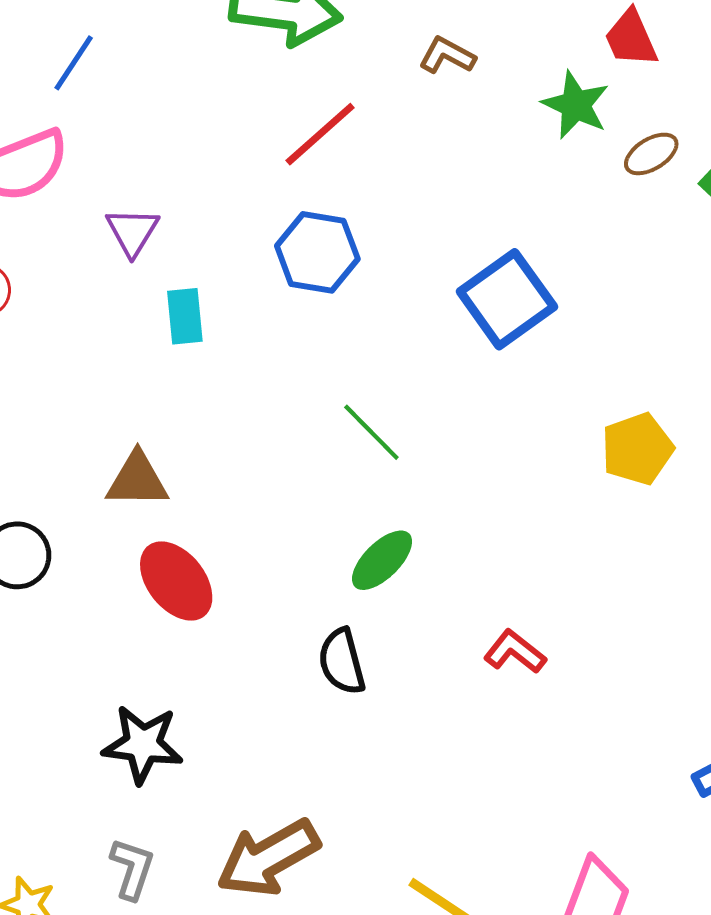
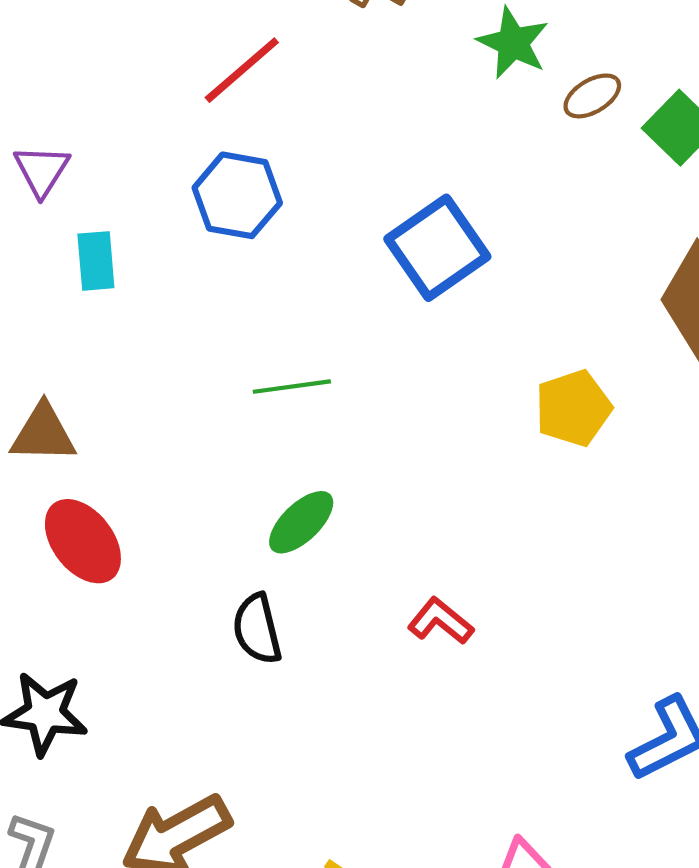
green line: (371, 432) -> (292, 387), turned -54

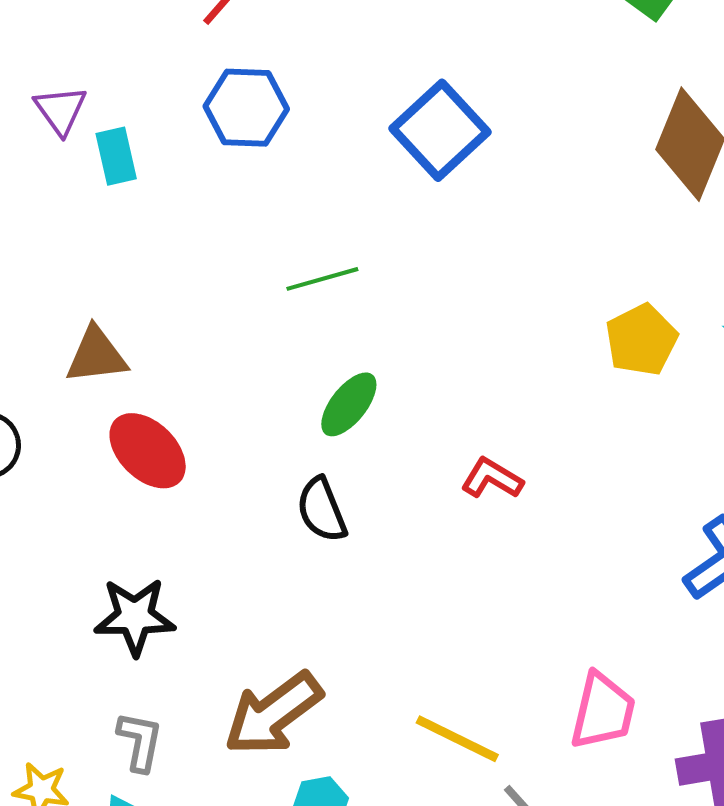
cyan rectangle: (96, 261) -> (116, 156), moved
yellow pentagon: (573, 408) -> (641, 340), moved

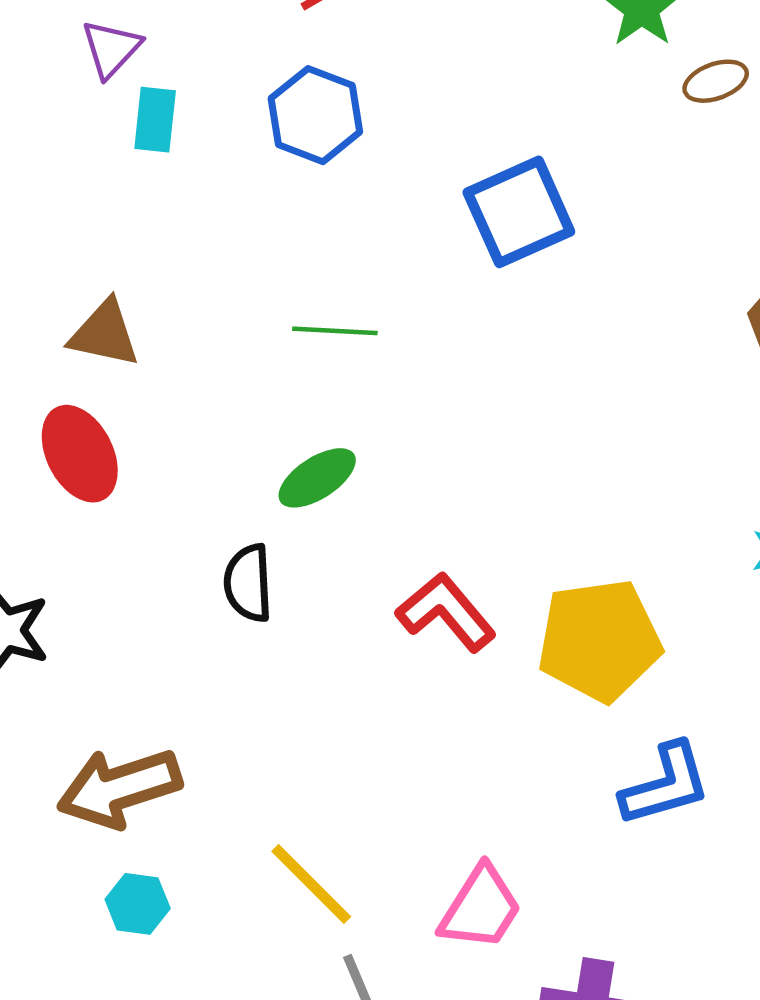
yellow pentagon: (641, 340) -> (599, 640), moved, size x1.5
brown triangle: (96, 355) -> (104, 334), moved
red L-shape: (492, 478) -> (446, 612), size x1.4

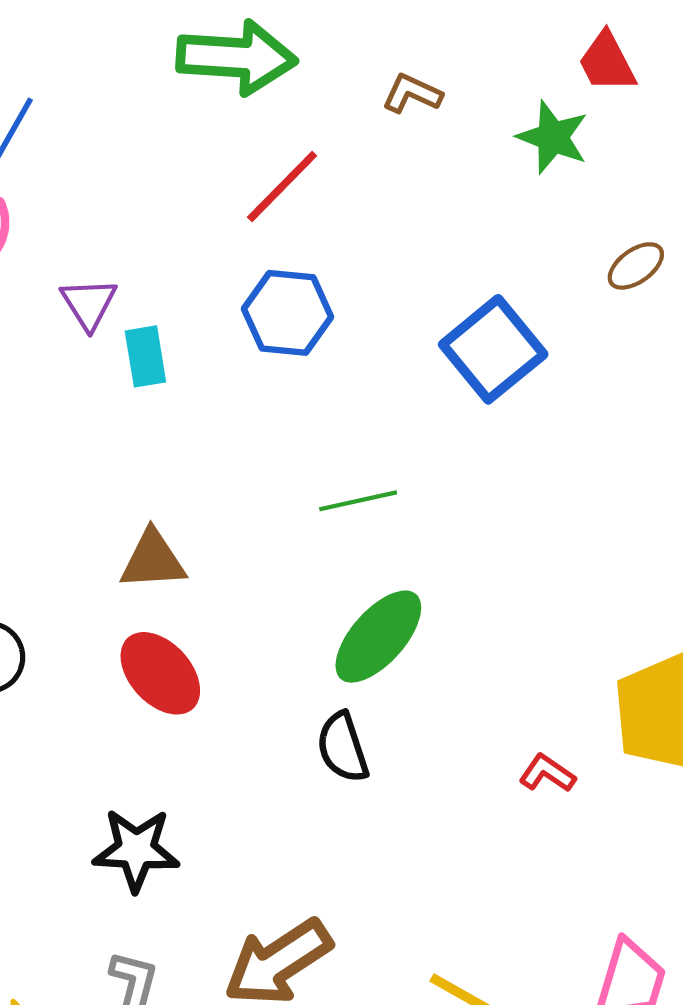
brown ellipse: (716, 81) -> (636, 266), moved
green ellipse: (317, 478) -> (378, 637), size x1.4
red L-shape: (446, 612) -> (547, 773), moved, size x0.6

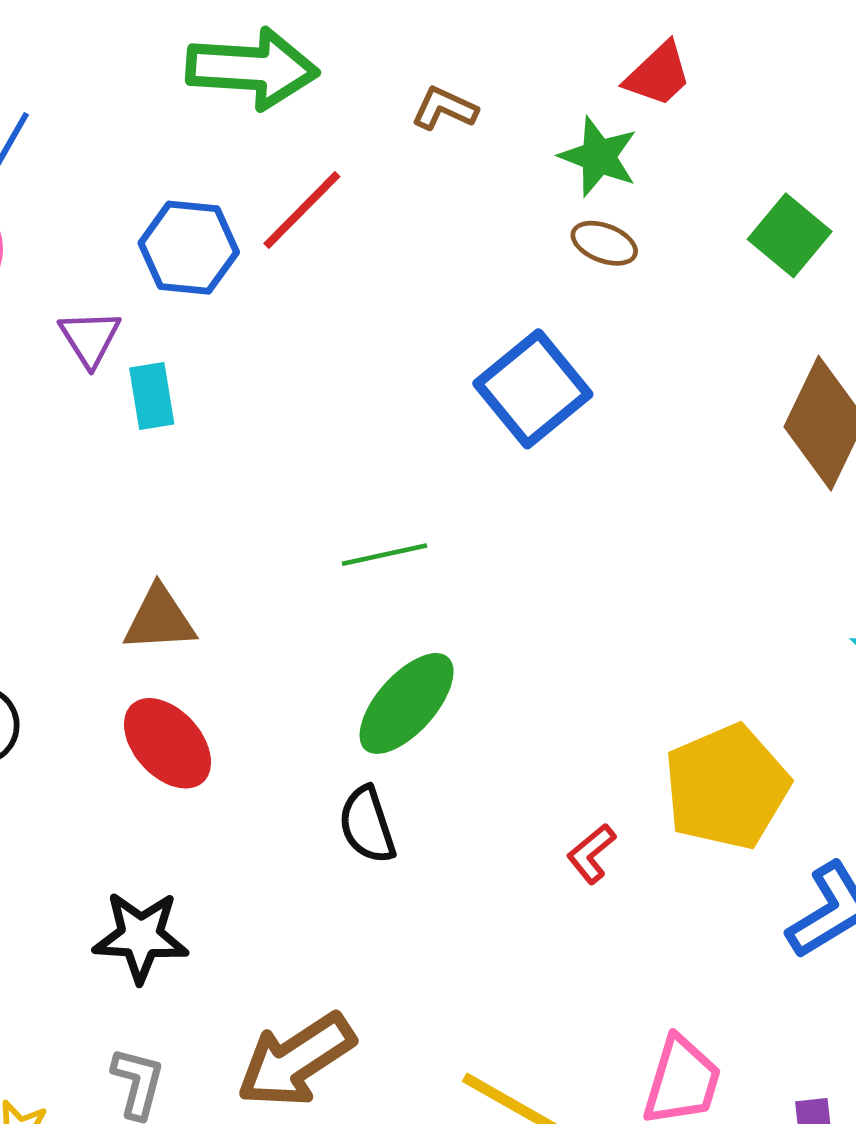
red trapezoid: (607, 62) -> (658, 74), turned -106
brown ellipse: (636, 266) -> (604, 243), moved, turned 56
blue hexagon: (288, 313) -> (189, 248), moved
red L-shape: (547, 773) -> (591, 854), turned -74

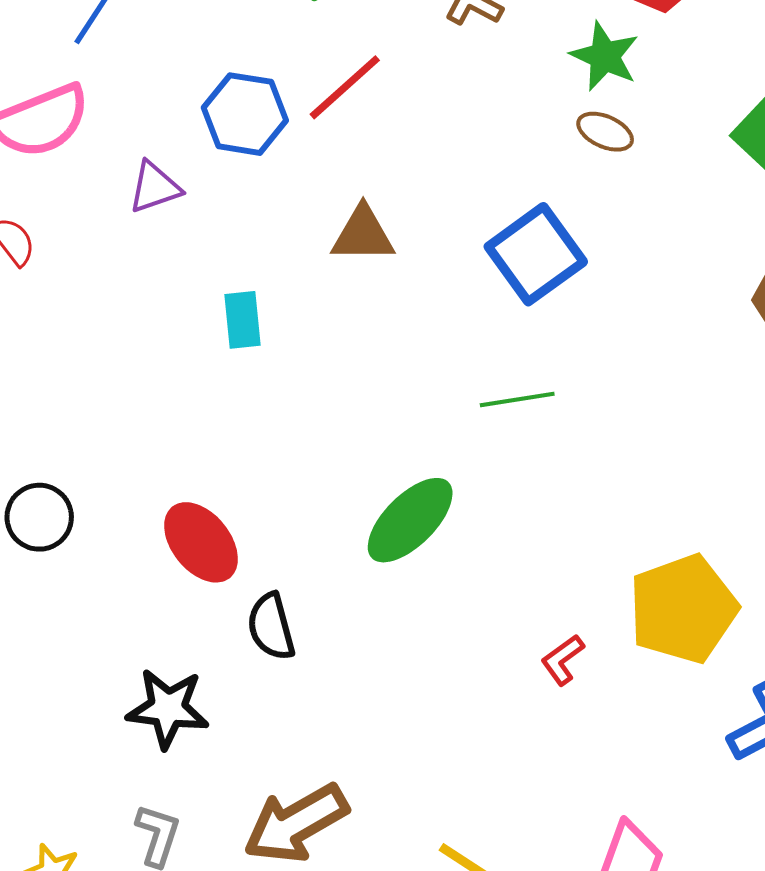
purple triangle: (90, 338) -> (155, 187), turned 40
cyan rectangle: (152, 396) -> (243, 320), moved
green line: (384, 555) -> (517, 399), moved
brown triangle: (160, 619) -> (363, 234), moved
black semicircle: (367, 825) -> (271, 627), moved

